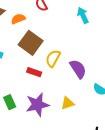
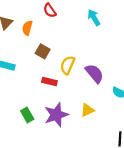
orange semicircle: (18, 19) -> (27, 28), turned -48
brown square: (31, 43) -> (43, 51), size x0.6

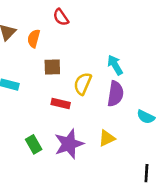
cyan arrow: (94, 18) -> (115, 65), moved
brown square: (43, 51) -> (52, 67), turned -32
purple semicircle: (95, 73) -> (115, 94), turned 48

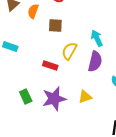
brown square: (52, 67) -> (55, 26), moved

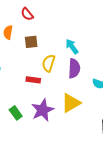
yellow triangle: (85, 97) -> (71, 103), size x1.5

